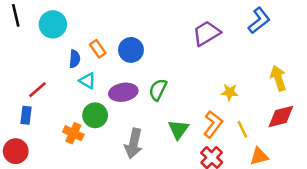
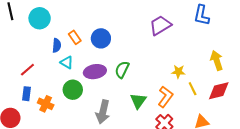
blue L-shape: (259, 20) -> (202, 15), turned 140
blue rectangle: (26, 115) -> (26, 94), moved
yellow line: (242, 129) -> (193, 89), moved
orange cross: (73, 133) -> (46, 104), moved

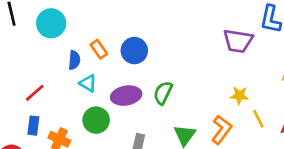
purple trapezoid: (160, 25) -> (238, 41), moved, turned -140

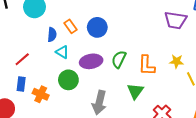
orange L-shape: (222, 130) -> (147, 65), moved, turned 145

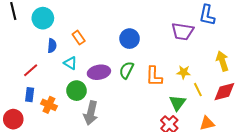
blue circle: (97, 27) -> (130, 39), moved
blue semicircle: (52, 35) -> (52, 46), moved
green triangle: (135, 91) -> (177, 103), moved
gray arrow: (99, 102) -> (91, 113), moved

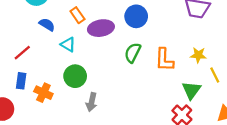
blue semicircle: (52, 46) -> (47, 25), turned -64
purple ellipse: (99, 72) -> (101, 28), moved
gray arrow: (91, 113) -> (92, 102), size x0.7

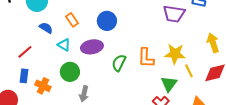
blue circle: (136, 16) -> (107, 21), moved
purple ellipse: (101, 28) -> (92, 47), moved
green semicircle: (133, 53) -> (119, 63), moved
yellow star: (198, 55) -> (175, 54), size x1.5

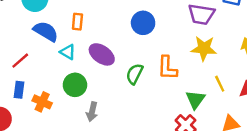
orange rectangle: (72, 20) -> (77, 22), turned 40
blue circle: (107, 21) -> (143, 23), moved
blue semicircle: (46, 28) -> (46, 31), size x1.5
purple ellipse: (92, 47) -> (102, 54), turned 45
yellow star: (175, 54) -> (204, 48), moved

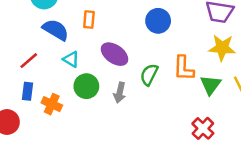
cyan triangle: (68, 52) -> (71, 59), moved
green triangle: (195, 99) -> (211, 85), moved
gray arrow: (92, 112) -> (120, 93), moved

